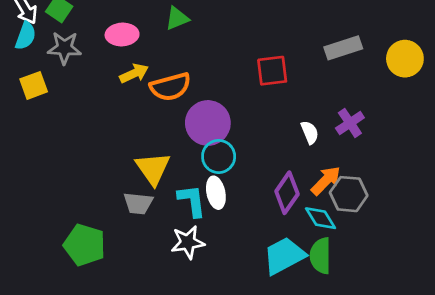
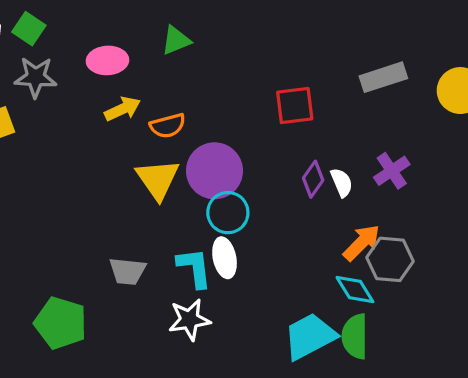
orange semicircle: (170, 87) -> (168, 126), size x0.7
yellow triangle: (153, 169) -> (158, 179), moved
purple diamond: (287, 193) -> (313, 179), moved, size x0.7

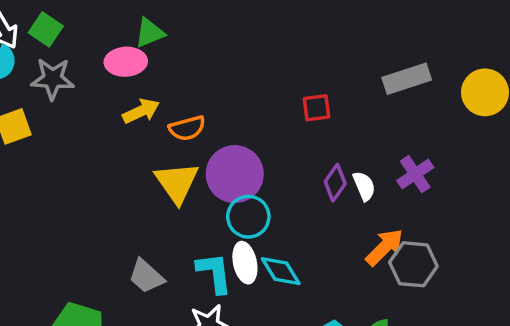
green triangle: (176, 40) -> (150, 33), moved
red square: (295, 106) -> (316, 108), size x0.7
gray trapezoid: (128, 271) -> (146, 276), turned 36
cyan diamond: (355, 290) -> (281, 271), moved

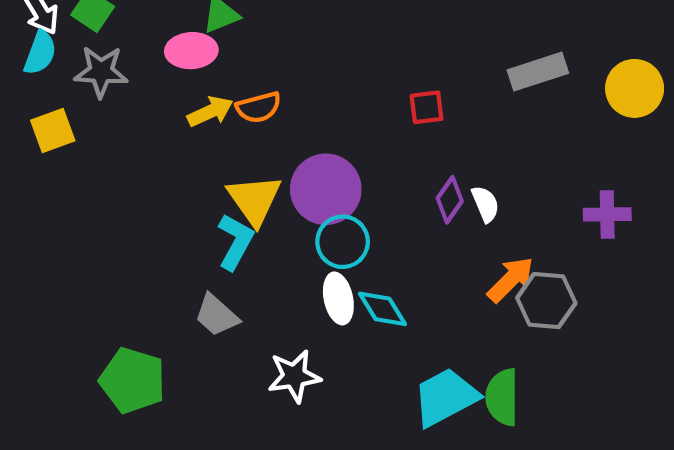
orange semicircle: (187, 128) -> (259, 107), moved
purple cross: (415, 174) -> (607, 214), moved, turned 33
cyan L-shape: (214, 273) -> (235, 242), moved, turned 36

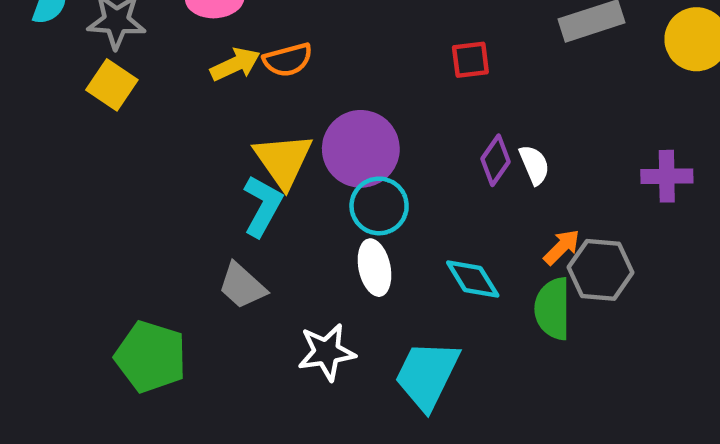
yellow square: (53, 130) -> (112, 85), moved, turned -36
orange arrow: (511, 280) -> (562, 247), size x0.7
cyan diamond: (382, 309) -> (473, 279), moved
cyan trapezoid: (445, 397) -> (427, 375), moved, turned -36
green semicircle: (502, 397) -> (553, 309), moved

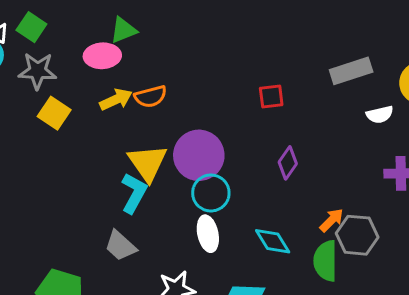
yellow square: (112, 85) -> (54, 113), moved
white semicircle: (534, 165) -> (380, 115), moved, turned 100

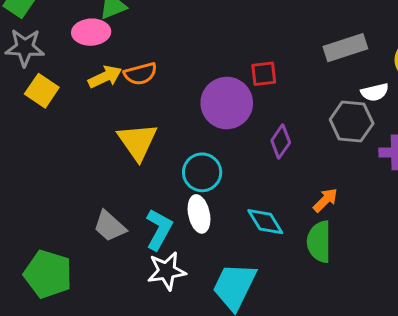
purple circle: (199, 155) -> (227, 103), moved
cyan L-shape: (134, 193) -> (159, 229), moved
gray hexagon: (357, 235) -> (352, 121), moved

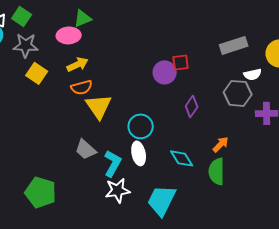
orange semicircle: (140, 74) -> (82, 87), moved
purple circle: (227, 103) -> (165, 72), moved, size x0.7
gray trapezoid: (110, 226) -> (86, 149), moved

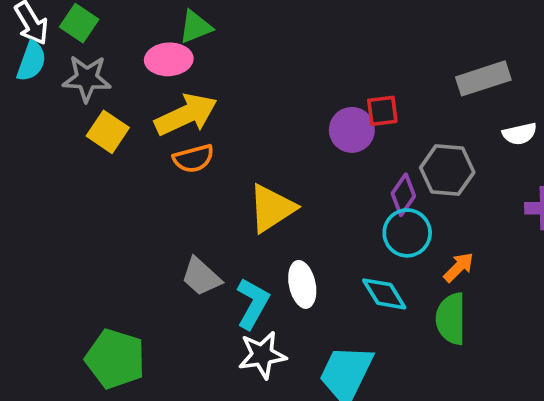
yellow arrow: (78, 64) -> (186, 115), size x1.5
gray hexagon: (238, 93) -> (447, 170), moved
yellow triangle: (99, 106) -> (272, 208), moved, turned 32
cyan circle: (141, 126) -> (407, 233), moved

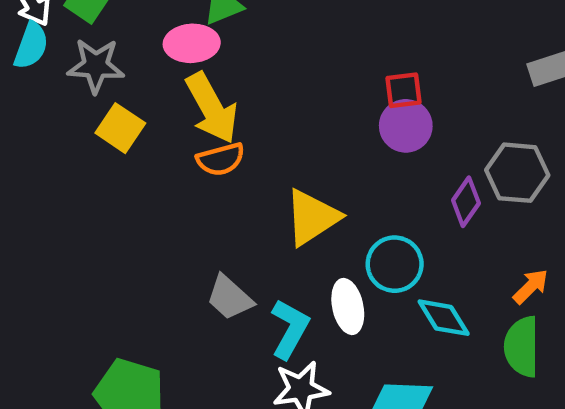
red square: (382, 111) -> (404, 90), moved
yellow arrow: (186, 115) -> (212, 108), turned 86
cyan circle: (407, 233) -> (395, 264), moved

